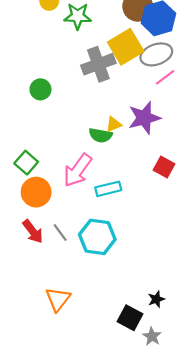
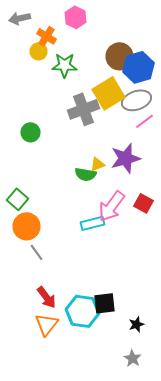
pink arrow: (78, 170) -> (112, 206), moved
red arrow: (33, 231) -> (46, 297), moved
gray line: (60, 233) -> (36, 252), moved
cyan hexagon: (97, 237) -> (82, 311), moved
black square: (130, 318) -> (104, 303), moved, turned -35

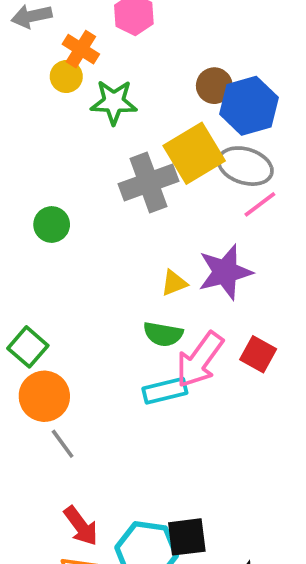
brown circle: (120, 56) -> (214, 86), size x0.7
gray ellipse: (136, 100) -> (245, 166), turned 36
green semicircle: (86, 174) -> (163, 334), moved

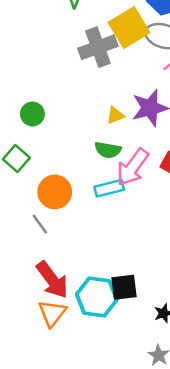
green circle: (52, 225) -> (32, 114), moved
orange circle: (44, 396) -> (55, 192), moved
red arrow: (81, 526) -> (52, 280), size x1.4

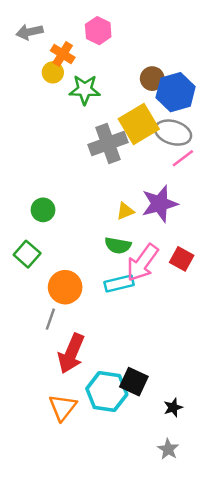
gray line: (40, 224) -> (50, 319), turned 55
red arrow: (52, 280) -> (71, 353), moved, turned 60
black square: (124, 287) -> (134, 382), turned 32

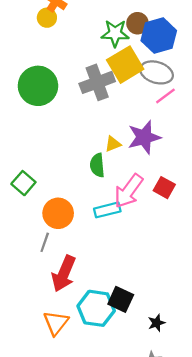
green star: (85, 90) -> (115, 33), moved
green circle: (43, 210) -> (38, 86), moved, size x1.8
green semicircle: (118, 245) -> (97, 165), moved, turned 75

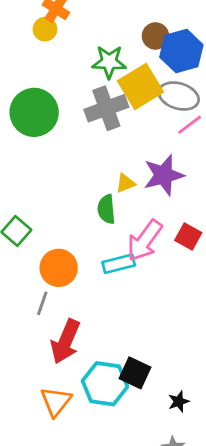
green star: (115, 33) -> (109, 62), moved

